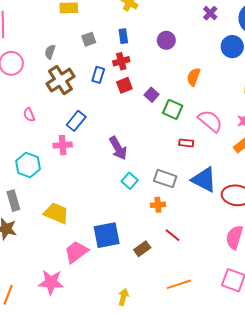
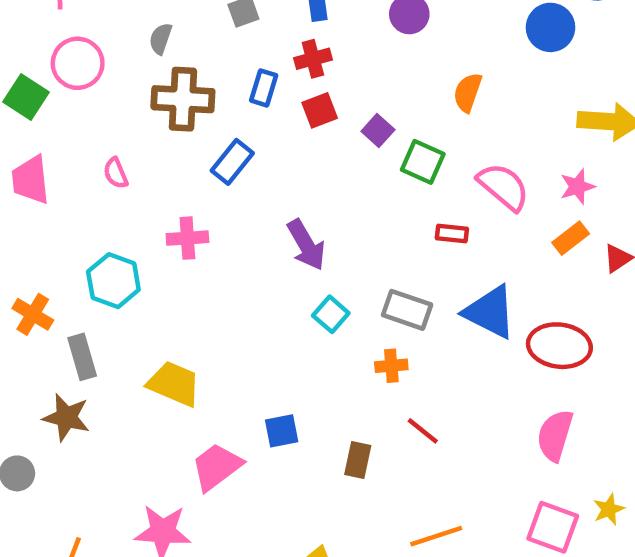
brown cross: (60, 80) -> (183, 99), turned 36
blue rectangle: (76, 121) -> (232, 162), moved
blue square: (107, 235) -> (282, 431), size x0.6
brown rectangle: (142, 249) -> (358, 460), turned -42

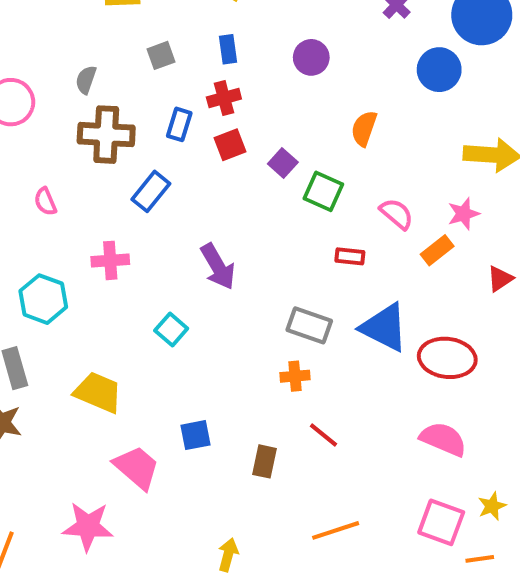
pink semicircle: (503, 187) -> (397, 214), size x0.7
orange rectangle: (571, 238) -> (437, 250), moved
cyan square: (331, 314) -> (171, 329), moved
pink semicircle: (555, 435) -> (443, 439), turned 96
pink trapezoid: (217, 467) -> (137, 468), turned 78

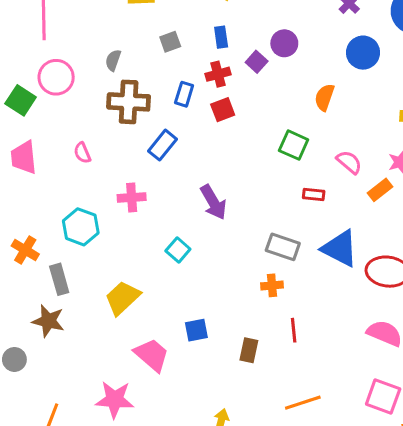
blue circle: (439, 70) -> (363, 53), moved
purple square: (283, 163) -> (257, 62), moved
yellow trapezoid: (98, 392) -> (122, 298), turned -66
red line: (323, 435) -> (294, 330), turned 45

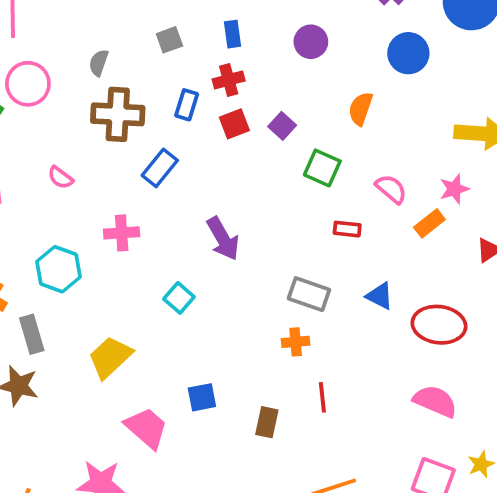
purple square: (257, 62) -> (282, 126), moved
pink semicircle: (82, 153) -> (60, 177), turned -30
blue triangle: (340, 248) -> (380, 296), size x0.6

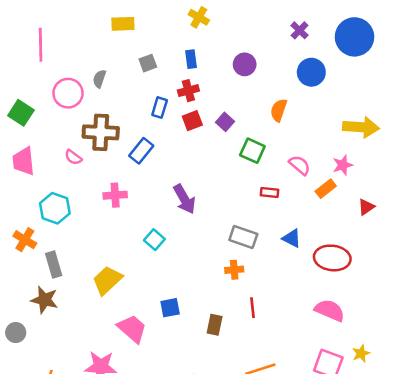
pink circle: (28, 84) -> (68, 93), moved
brown cross: (118, 114) -> (101, 132), moved
cyan hexagon: (59, 269) -> (55, 208), moved

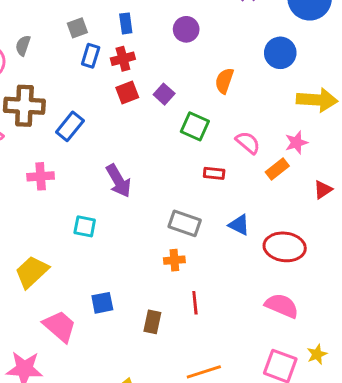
blue circle: (311, 72) -> (280, 53), moved
blue rectangle: (160, 108) -> (91, 56), moved
cyan square: (154, 240) -> (85, 226), turned -30

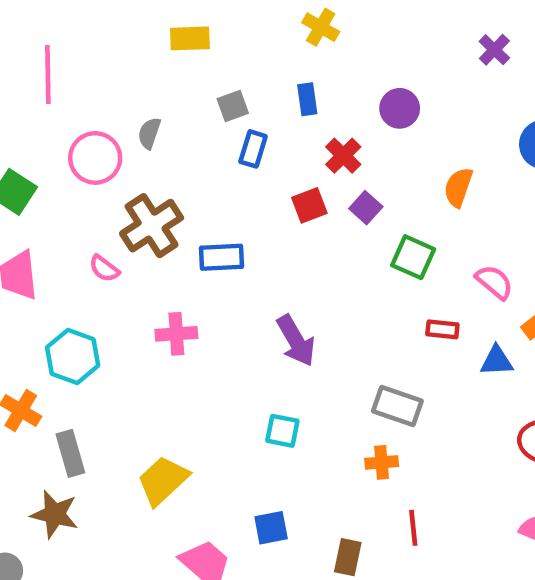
red cross: (123, 59) -> (343, 156), moved, turned -30
brown cross: (24, 106) -> (152, 226), turned -36
blue rectangle: (70, 126) -> (221, 257), turned 48
blue triangle: (239, 225) -> (497, 361), moved, turned -30
cyan square: (85, 226) -> (282, 431), moved

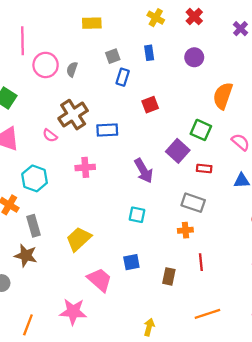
red cross: (343, 156) -> (194, 17), moved
pink circle: (95, 158) -> (46, 65), moved
orange semicircle: (458, 187) -> (223, 96), size x1.4
purple square: (366, 208) -> (178, 151), moved, size x1.5
red rectangle: (442, 329) -> (204, 169), moved

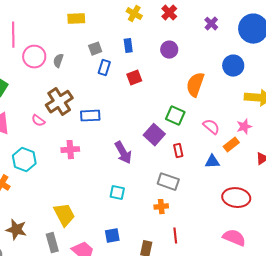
red square: (150, 105) -> (134, 78), moved
red rectangle: (204, 169) -> (178, 151), turned 72
gray rectangle: (33, 226) -> (52, 243), moved
yellow trapezoid: (79, 239) -> (64, 215), turned 105

